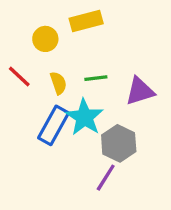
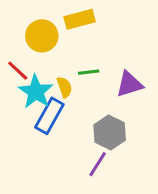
yellow circle: (45, 39) -> (42, 36), size x1.4
yellow semicircle: (58, 83) -> (64, 87), moved
cyan star: (84, 117) -> (36, 92), moved

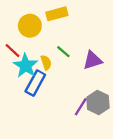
green line: (89, 72) -> (63, 52), turned 48
gray hexagon: (110, 132) -> (98, 102), moved
purple line: (98, 164) -> (81, 107), moved

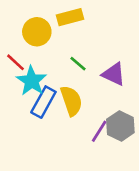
purple triangle: (93, 60) -> (114, 74), turned 42
yellow semicircle: (46, 62) -> (71, 101), moved, size x1.6

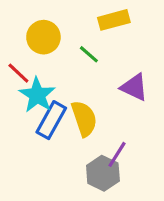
yellow rectangle: (70, 17) -> (114, 20), moved
green line: (78, 64) -> (89, 54), moved
gray hexagon: (120, 126) -> (103, 173), moved

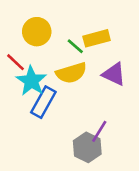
yellow rectangle: (114, 20) -> (97, 38), moved
yellow semicircle: (84, 118) -> (71, 73), moved, turned 92

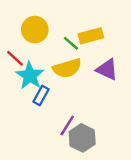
blue rectangle: (43, 102) -> (41, 96), size x0.7
purple line: (99, 131) -> (67, 125), moved

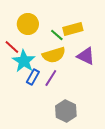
purple line: (67, 125) -> (51, 78), moved

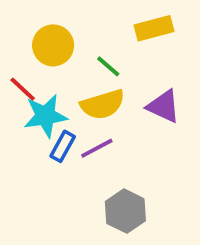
yellow rectangle: (73, 29) -> (154, 28), moved
cyan star: (24, 61) -> (45, 116), turned 30
purple line: (51, 78) -> (97, 148), turned 30

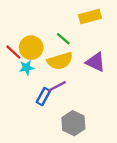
yellow circle: (53, 45) -> (31, 48), moved
cyan star: (45, 116) -> (27, 68), size x0.6
blue rectangle: (63, 146) -> (43, 97), moved

